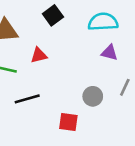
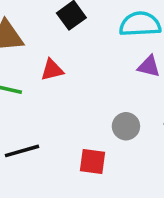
black line: (27, 99) -> (22, 151), moved

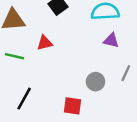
black line: (22, 151) -> (24, 99), turned -45

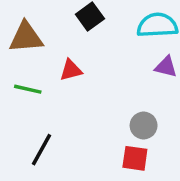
red square: (73, 106) -> (135, 158), moved

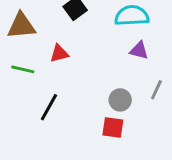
black line: (42, 150) -> (49, 107), moved

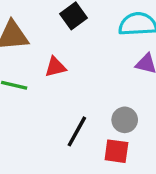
black line: (49, 107) -> (77, 131), moved

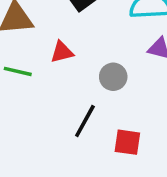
gray circle: (125, 120) -> (113, 77), moved

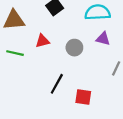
gray circle: (113, 77) -> (74, 48), moved

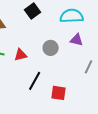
red triangle: (43, 41) -> (21, 55), moved

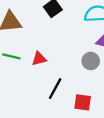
gray circle: (51, 48) -> (91, 61), moved

